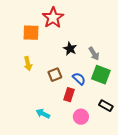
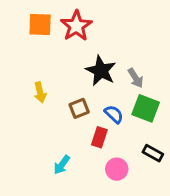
orange square: (31, 33) -> (40, 24), moved
black star: (70, 49) -> (101, 71), size x1.5
cyan arrow: (43, 114) -> (62, 165), turned -80

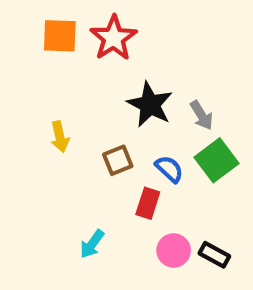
green square: (146, 108) -> (217, 160), turned 32
black rectangle: (153, 153) -> (214, 255), moved

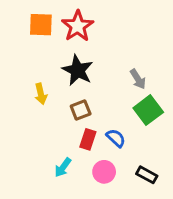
black star: (150, 105) -> (78, 70), moved
blue semicircle: (169, 169) -> (116, 138), moved
red rectangle: (148, 203) -> (88, 139), moved
pink circle: (174, 250) -> (104, 172), moved

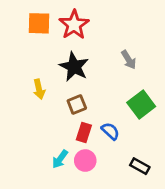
gray arrow: (138, 79) -> (129, 60), moved
pink circle: (104, 172) -> (85, 161), moved

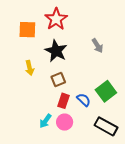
orange square: (39, 23) -> (27, 30), moved
green square: (141, 104) -> (106, 91), moved
black rectangle: (140, 166) -> (106, 126), size x1.5

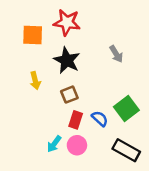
red star: (56, 19) -> (67, 22), turned -30

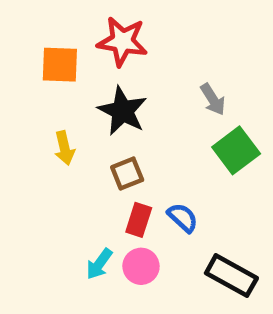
green square: (126, 108) -> (236, 150), moved

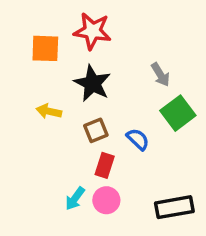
yellow arrow: (64, 148) -> (49, 111), turned 115
blue semicircle: (183, 218) -> (138, 139), moved
black rectangle: (231, 276) -> (174, 207), turned -39

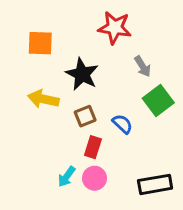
red star: (92, 31) -> (115, 28), moved
yellow arrow: (49, 111) -> (43, 99), size x1.4

